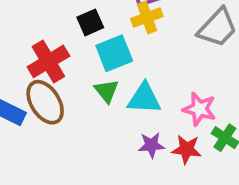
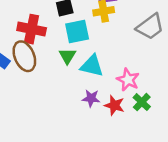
red cross: (48, 61) -> (32, 29), turned 32

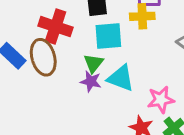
pink star: (128, 80) -> (161, 100), turned 30
purple star: (91, 98) -> (91, 81), moved

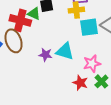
cyan square: (108, 36) -> (89, 27), moved
green triangle: (93, 63) -> (34, 14), moved, turned -40

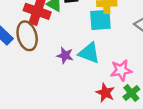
cyan square: (89, 27) -> (100, 20), moved

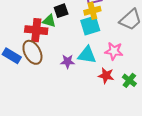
pink star: (121, 70) -> (114, 51), moved, turned 30
red star: (105, 93) -> (106, 76), moved

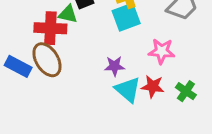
cyan triangle: (87, 55) -> (128, 90), moved, turned 36
purple star: (68, 61) -> (115, 66), moved

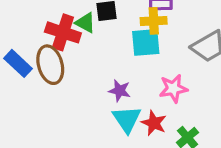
pink star: (162, 51) -> (173, 88), turned -30

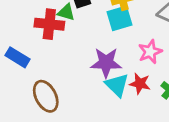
brown ellipse: (50, 65) -> (46, 96), moved
purple star: (120, 91) -> (106, 63), size x1.6

